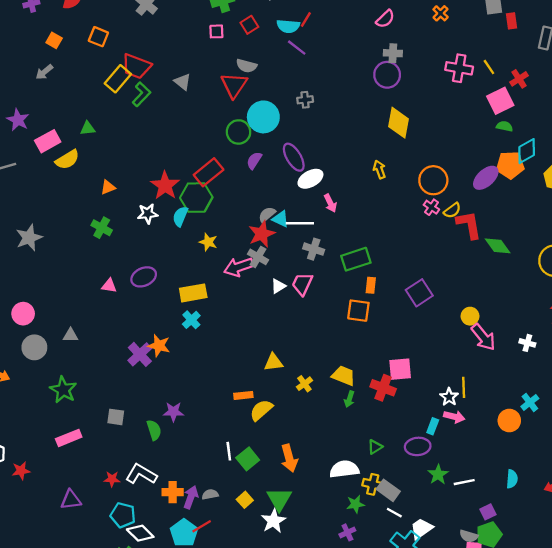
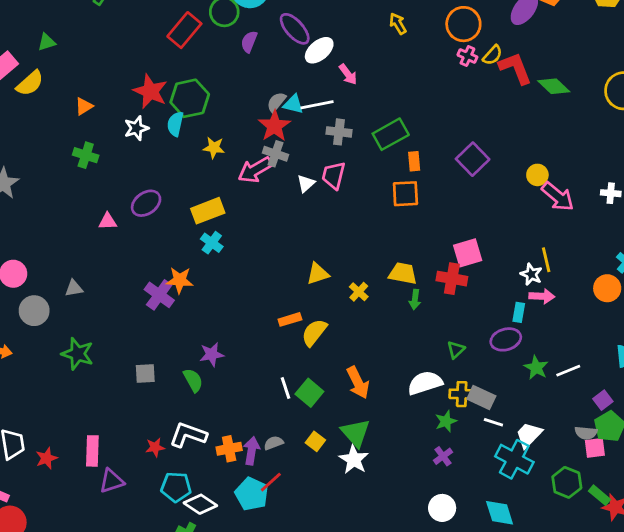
red rectangle: (209, 172) -> (184, 30), moved
pink rectangle: (69, 438) -> (92, 451), moved, turned -55

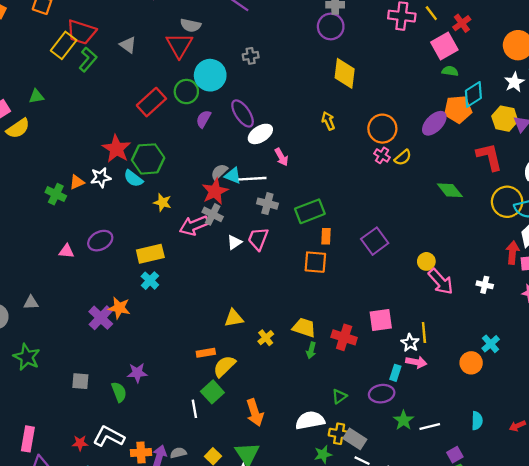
red L-shape: (515, 68) -> (489, 157), moved
orange triangle: (84, 106) -> (77, 182), moved
cyan semicircle: (175, 124) -> (133, 178), turned -72
pink square: (468, 253) -> (381, 320), moved
green square: (309, 393) -> (212, 392), moved

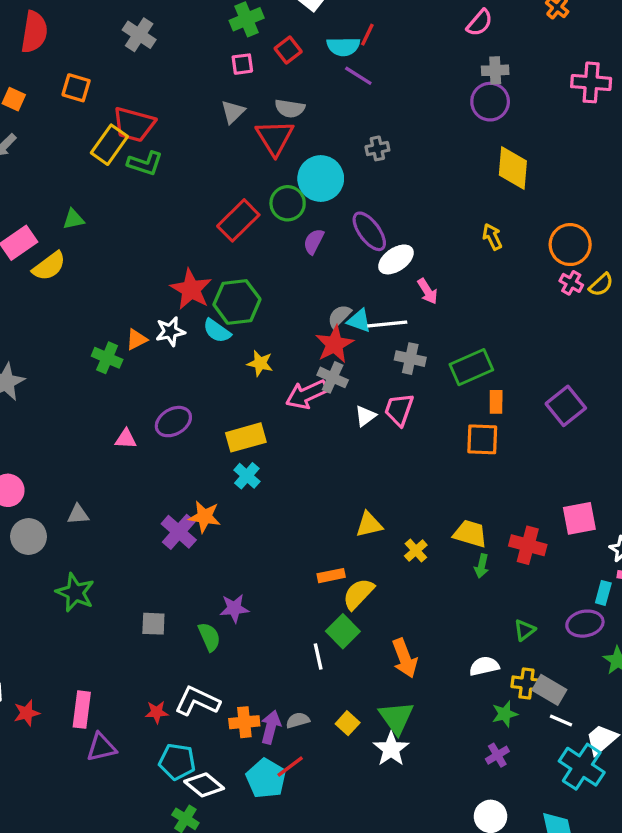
gray triangle: (128, 45) -> (233, 112), moved, turned 42
green L-shape: (88, 59) -> (145, 163), turned 70
white semicircle: (310, 420) -> (484, 666), size x0.7

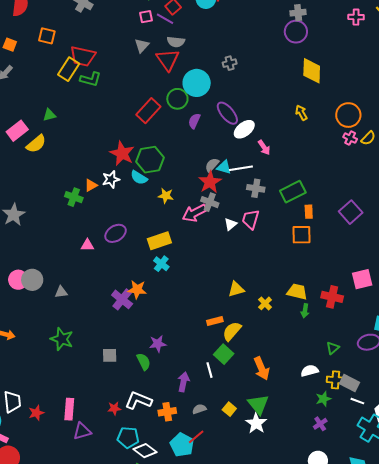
purple line: (358, 76) -> (165, 19), moved
pink cross: (591, 82) -> (356, 17), size x0.7
gray circle: (28, 537) -> (32, 280), moved
purple arrow: (271, 727) -> (183, 382), moved

